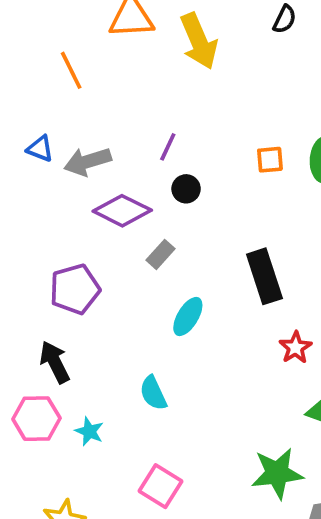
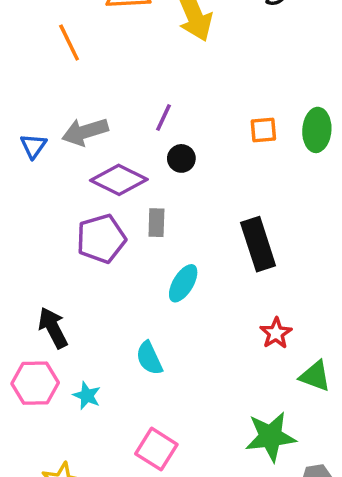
blue triangle: (40, 149) -> (33, 146), moved, turned 44
gray rectangle: (160, 254) -> (156, 223), turned -40
purple pentagon: (75, 289) -> (101, 239), moved
red star: (295, 347) -> (276, 333), moved

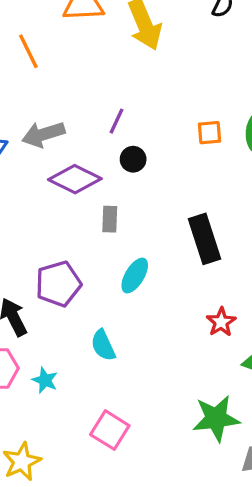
purple pentagon: (101, 239) -> (58, 284), moved

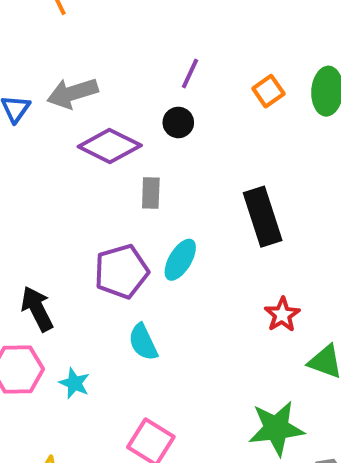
purple line: (116, 121) -> (190, 73), moved
orange square: (209, 133) -> (268, 91), turned -30
purple pentagon: (58, 284) -> (121, 271), moved

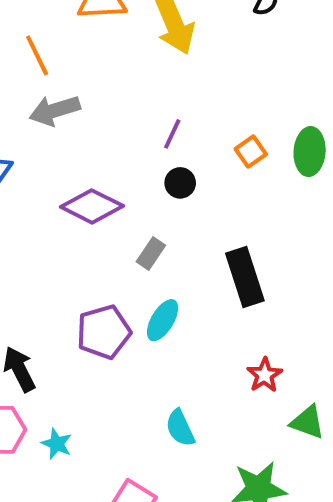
gray arrow: (72, 93) -> (55, 110), moved
black circle: (178, 122) -> (180, 183), moved
gray rectangle: (151, 193) -> (151, 253), moved, turned 32
cyan semicircle: (143, 342) -> (180, 428), moved

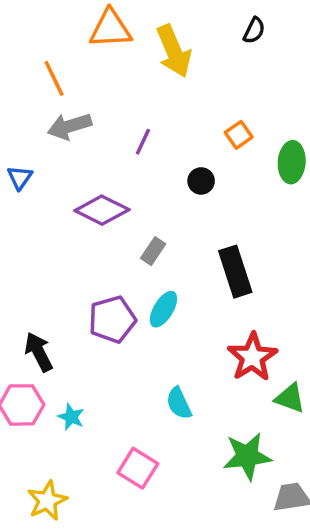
purple line: (172, 134) -> (143, 142), moved
orange square: (251, 152) -> (239, 135), moved
black circle: (180, 183) -> (201, 181), moved
red star: (264, 375) -> (252, 357), size x1.6

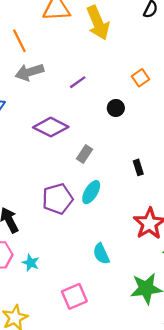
purple line: (143, 142) -> (78, 82), turned 30
black rectangle: (235, 272) -> (138, 167), size x0.5
pink square: (138, 468) -> (74, 296), turned 35

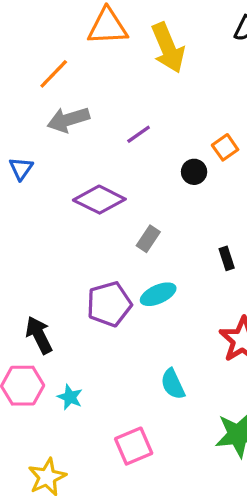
orange line: (19, 41) -> (54, 74), turned 70
orange square: (140, 78) -> (225, 147), moved
cyan ellipse: (91, 192) -> (158, 294), turned 35

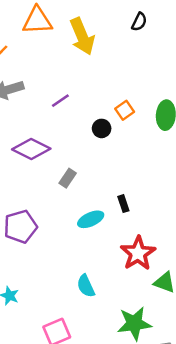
black rectangle: (227, 258) -> (123, 204), moved
cyan ellipse: (158, 294) -> (91, 219), moved
purple pentagon: (109, 304) -> (20, 227), moved

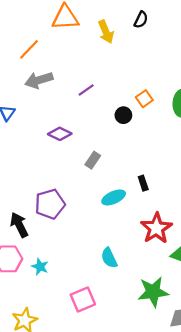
black semicircle: (139, 22) -> (141, 20), moved
yellow arrow: (82, 36) -> (106, 32), size x0.7
purple diamond: (31, 149) -> (60, 134), size x0.7

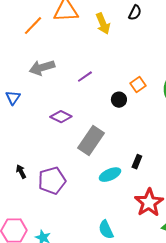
orange line: (29, 49) -> (33, 26), moved
gray rectangle: (93, 160) -> (91, 141), size x1.8
black rectangle: (143, 183) -> (137, 162), turned 40
black arrow: (19, 225) -> (21, 172), moved, size x0.6

